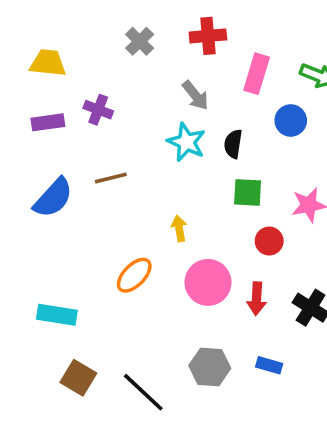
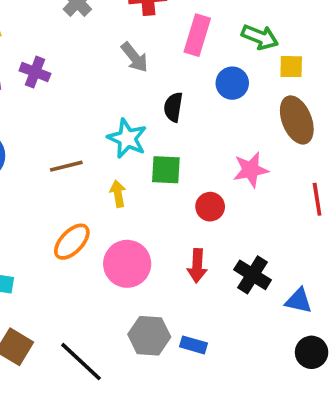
cyan star: (186, 142) -> (127, 138), moved
brown line: (111, 178) -> (66, 166), moved
green square: (248, 192) -> (166, 170), moved
pink circle: (208, 282) -> (127, 264), moved
blue rectangle: (269, 365) -> (194, 345), moved

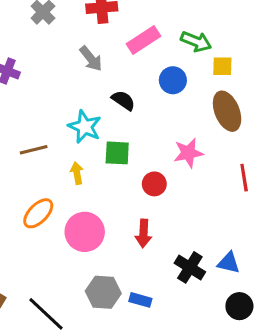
pink rectangle: (197, 35) -> (143, 40), turned 40
black semicircle: (173, 107) -> (123, 100), turned 115
black cross: (253, 275) -> (190, 267), moved

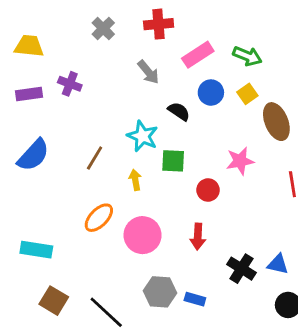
yellow square: (222, 66) -> (247, 94), moved, turned -36
blue circle: (173, 80) -> (211, 93), moved
brown line: (34, 150) -> (95, 158), turned -45

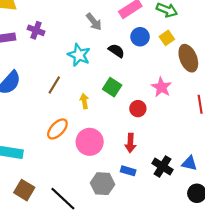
cyan star: (143, 136) -> (79, 55), moved
green square: (173, 161) -> (112, 87), turned 30
pink star: (240, 161) -> (161, 87), turned -30
blue rectangle: (195, 299) -> (128, 171), moved

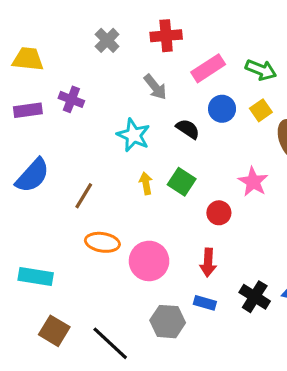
brown line: (54, 85) -> (84, 196), moved
yellow arrow: (84, 101) -> (146, 183), moved
orange ellipse: (57, 129) -> (102, 242), turned 55

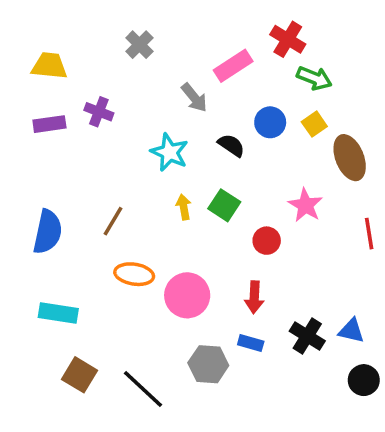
red cross: (166, 36) -> (288, 39), moved, turned 36
pink rectangle: (208, 68) -> (233, 66), moved
blue semicircle: (33, 176) -> (48, 232), moved, turned -30

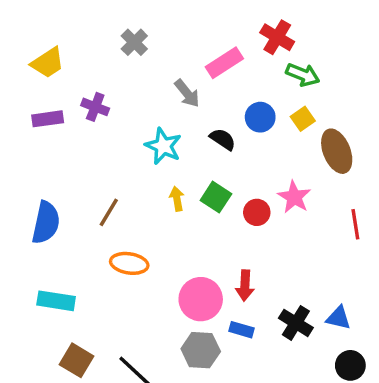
yellow trapezoid: (49, 66) -> (48, 63), turned 141
red circle: (267, 241) -> (257, 212), moved
pink circle: (187, 295) -> (201, 299), moved

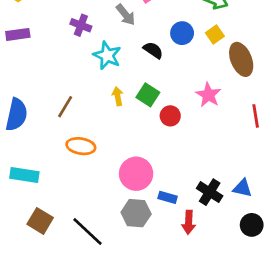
purple cross: (95, 107) -> (81, 25), moved
red circle: (257, 212) -> (170, 116), moved
red arrow: (245, 286) -> (189, 222), moved

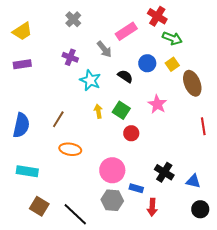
pink star: (208, 95) -> (157, 104), moved
red circle: (170, 116) -> (131, 133), moved
black cross: (210, 192) -> (164, 172), moved

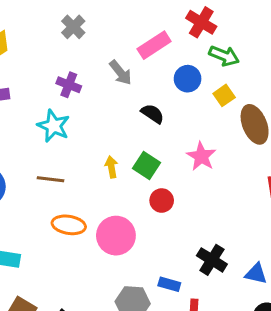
blue circle: (147, 63) -> (188, 79), moved
cyan star: (90, 80) -> (54, 126), moved
brown line: (58, 119) -> (50, 179), turned 66
pink circle: (112, 170) -> (116, 236), moved

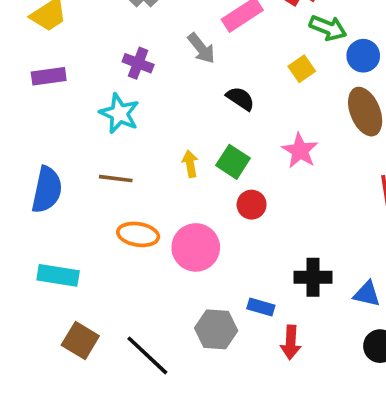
blue circle: (188, 79) -> (363, 56), moved
yellow square: (224, 95) -> (302, 69), moved
black cross: (212, 260) -> (313, 277), turned -32

